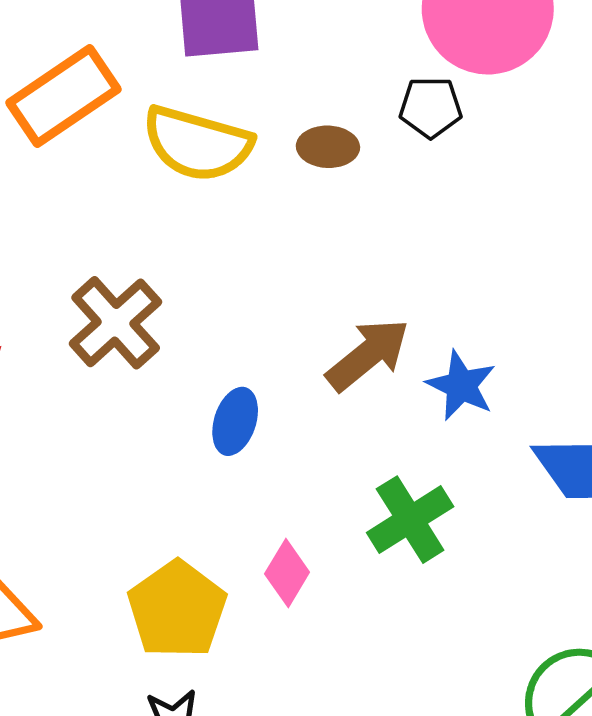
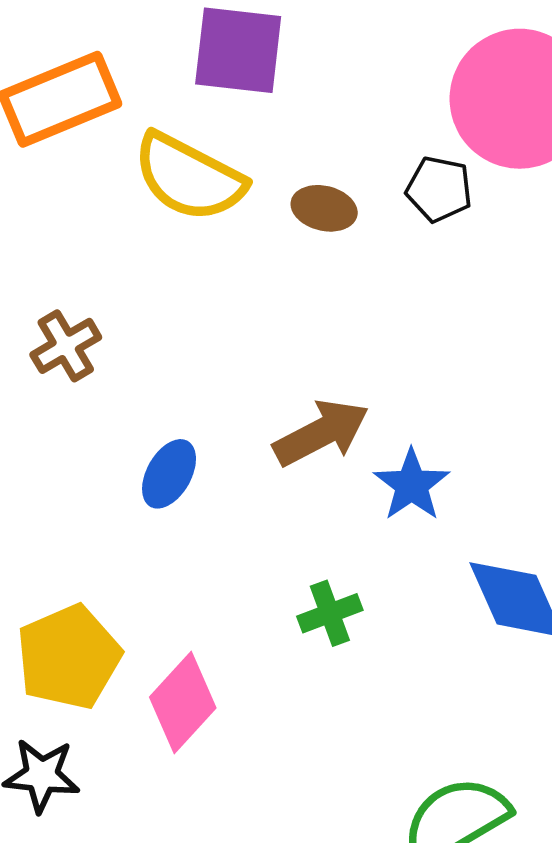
brown cross: (116, 323) -> (66, 346), size x0.7
green cross: (410, 520) -> (330, 613), size x0.7
pink diamond: (287, 573) -> (183, 703), moved, size x1.4

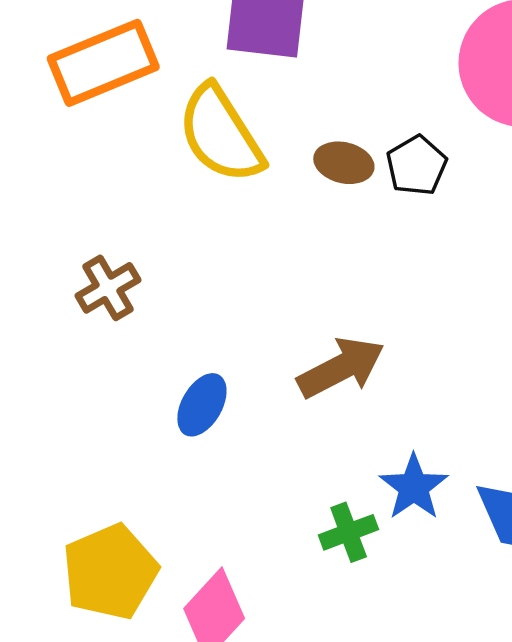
yellow semicircle: (189, 177) -> (221, 134), turned 30
black pentagon: (439, 189) -> (417, 166), moved, turned 30
blue star: (412, 485) -> (414, 487), moved

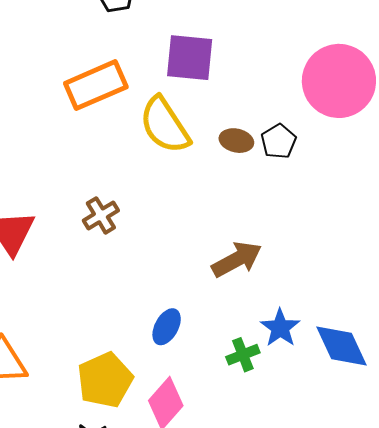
blue ellipse: (202, 405) -> (167, 327), moved

